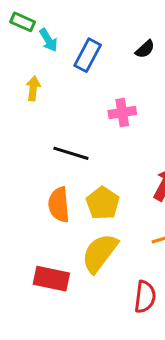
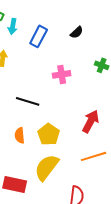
cyan arrow: (48, 40) -> (13, 26), turned 42
orange semicircle: (59, 205) -> (20, 135), size x0.7

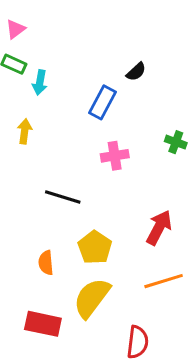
black semicircle: (77, 32) -> (136, 72), moved
blue rectangle: (39, 36) -> (102, 102), moved
orange semicircle: (20, 135) -> (46, 263), moved

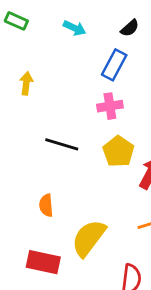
cyan arrow: (40, 82) -> (74, 28), moved, turned -75
blue rectangle: (102, 102) -> (114, 65), moved
yellow pentagon: (95, 247) -> (118, 151), moved

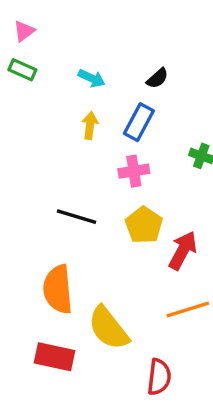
yellow arrow: (26, 83) -> (90, 126), moved
orange semicircle: (46, 205) -> (58, 289), size x1.8
yellow semicircle: (89, 238) -> (108, 328), turned -75

